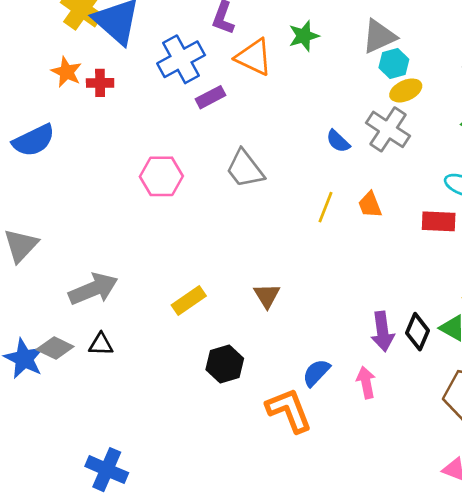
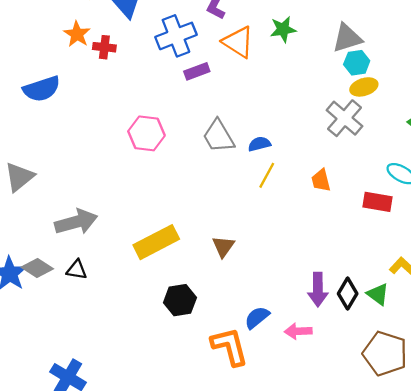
blue semicircle: (338, 141) -> (259, 144), moved, turned 115
yellow line: (325, 207) -> (267, 175), moved
yellow rectangle: (189, 300) -> (156, 242), size x1.5
pink arrow: (366, 383) -> (298, 331), turned -88

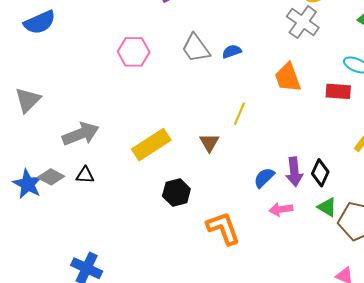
yellow line: (267, 175) -> (239, 114), moved
orange trapezoid: (321, 180) -> (288, 78), size x1.5
green triangle: (378, 294) -> (327, 207), moved
blue semicircle: (257, 317) -> (264, 178), moved

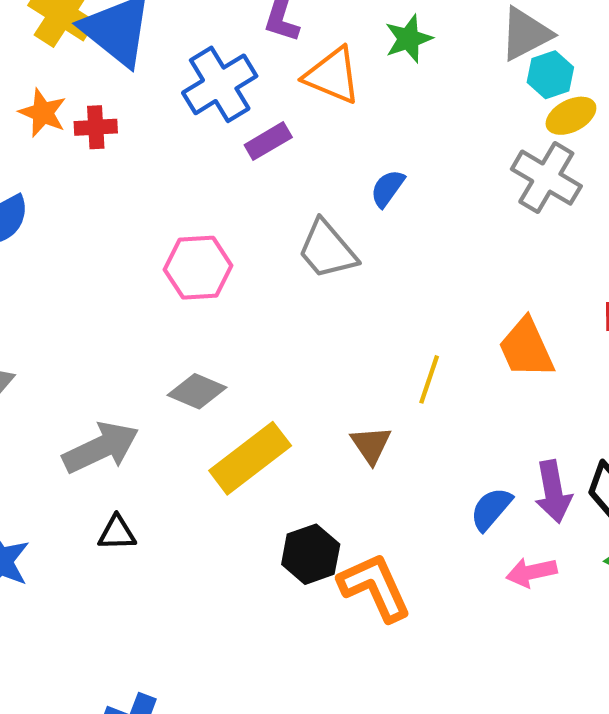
blue semicircle: (232, 51) -> (388, 188), moved, turned -30
orange trapezoid: (288, 78) -> (526, 348), moved
gray diamond: (51, 177) -> (197, 391), moved
orange L-shape: (223, 228) -> (375, 587), moved

